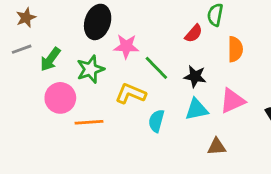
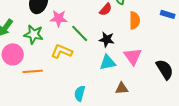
green star: (90, 69) -> (34, 34), turned 30
pink triangle: (232, 101) -> (133, 56), turned -42
cyan semicircle: (156, 121) -> (80, 93), moved

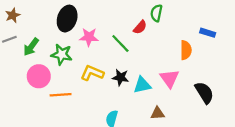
orange semicircle: (135, 20) -> (186, 50), moved
green line: (80, 33) -> (120, 44), moved
black star: (107, 39) -> (120, 77), moved

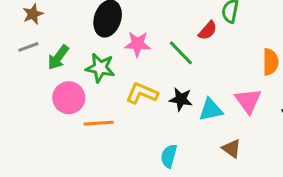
brown triangle: (157, 113) -> (232, 149), turned 40

